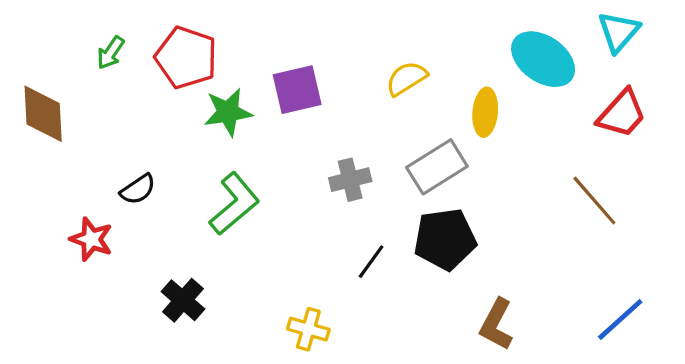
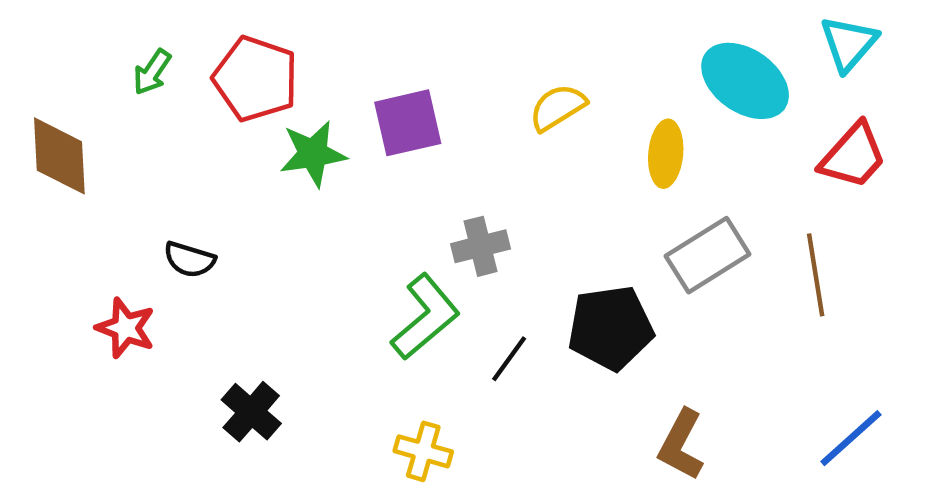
gray rectangle: (437, 167) -> (708, 255), moved
black semicircle: (138, 189) -> (189, 260), turned 51
brown line: (594, 201) -> (816, 275), turned 32
green L-shape: (234, 204) -> (425, 317), moved

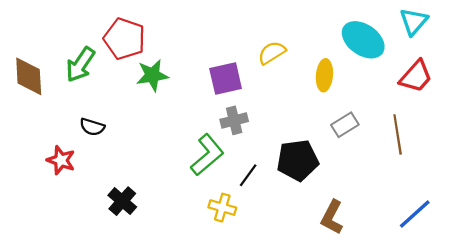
green arrow: (152, 72) -> (80, 65), moved, size x1.6
purple square: (408, 123) -> (226, 79), moved
gray rectangle: (708, 255) -> (345, 125), size x0.7
yellow cross: (423, 451) -> (222, 208), moved

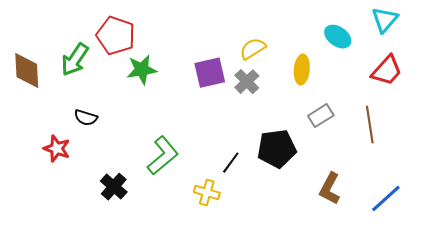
cyan ellipse: (363, 40) -> (338, 37), size x0.7
gray cross: (234, 120) -> (247, 82), moved, turned -30
green L-shape: (207, 155) -> (163, 156), moved
brown L-shape: (332, 217) -> (330, 189), moved

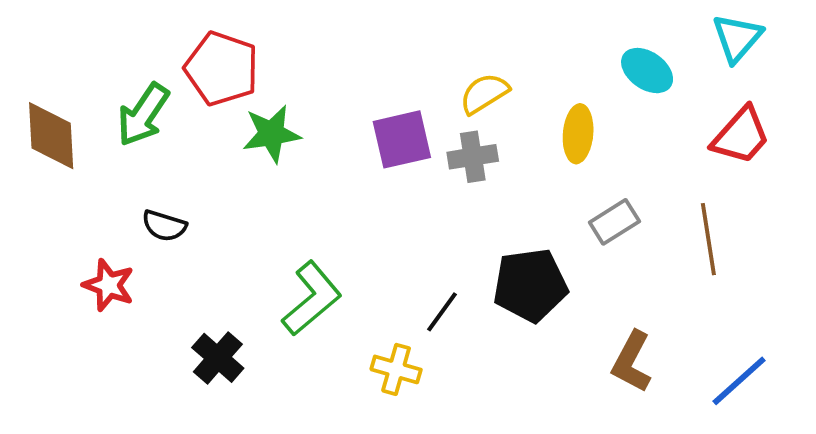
gray cross: (247, 82) -> (473, 157), turned 35

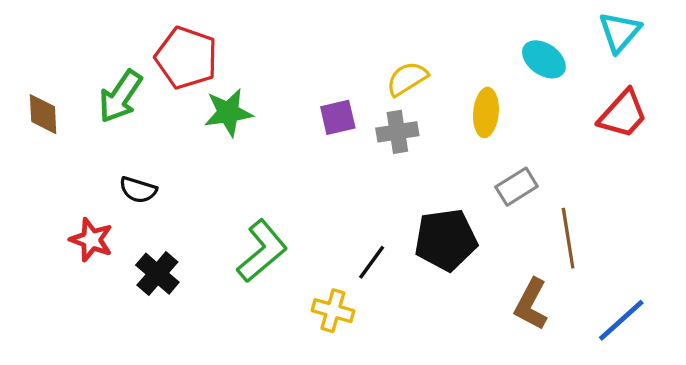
brown diamond: (51, 136) -> (43, 114), size x0.7
purple square: (402, 139) -> (338, 117), size x0.7
brown line: (708, 239) -> (568, 238), moved
black cross: (218, 358) -> (157, 274), moved

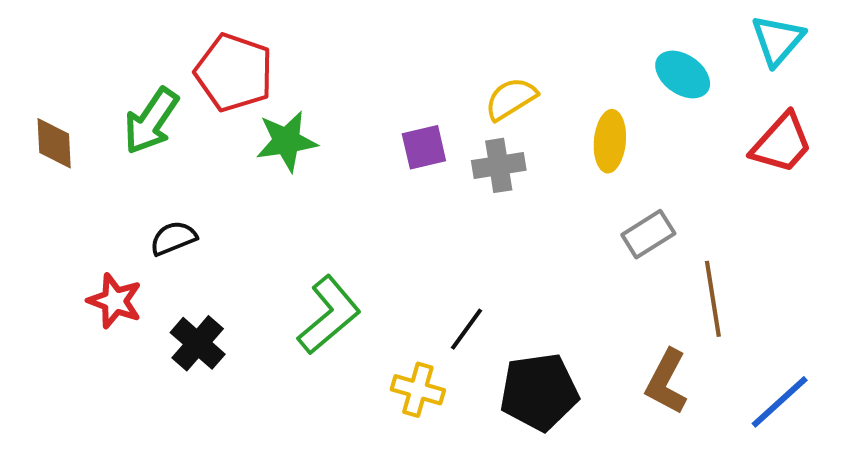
black semicircle: (138, 190) -> (173, 238), turned 141
black pentagon: (446, 240) -> (539, 392), moved

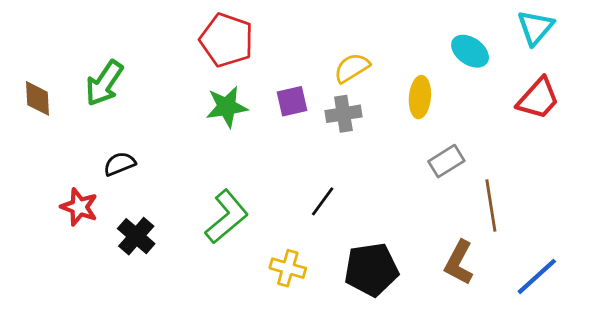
red pentagon: (234, 72) -> (227, 40), moved
green star: (287, 141) -> (227, 107), moved
black line: (466, 329) -> (323, 201), moved

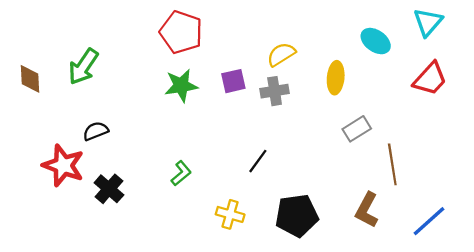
red star: (79, 207) -> (63, 166), size x1.4
green L-shape: (227, 217) -> (181, 173), size x0.6

